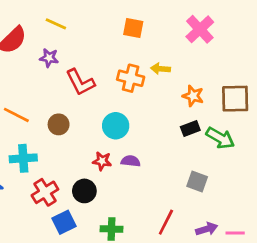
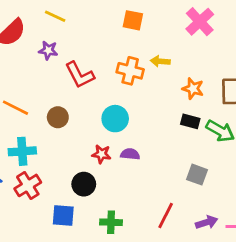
black rectangle: (190, 128) -> (190, 121), turned 36
red cross: (45, 192) -> (28, 185), moved
blue square: (64, 222) -> (63, 216), turned 30

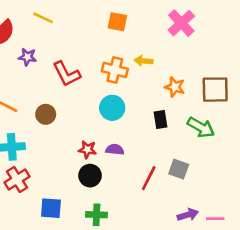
purple star: (48, 50) -> (27, 57), moved
cyan circle: (115, 119) -> (112, 108), moved
black rectangle: (190, 121) -> (160, 120), moved, turned 66
black circle: (84, 184) -> (90, 176), moved
red line: (166, 216) -> (149, 178), moved

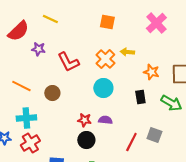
orange cross: (115, 70) -> (105, 59), turned 30

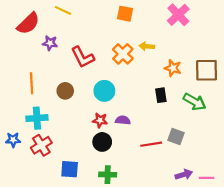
orange line: (21, 86) -> (32, 83), turned 60
cyan circle: (103, 88) -> (104, 91), moved
red line: (131, 142) -> (151, 144), turned 54

